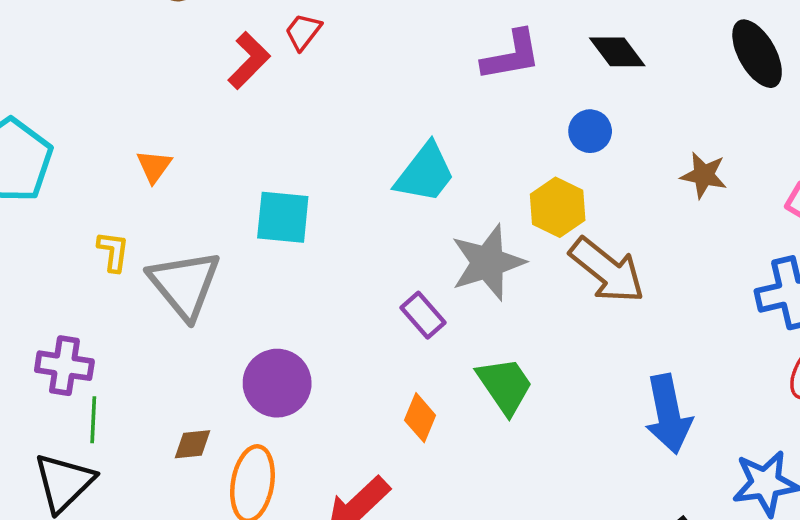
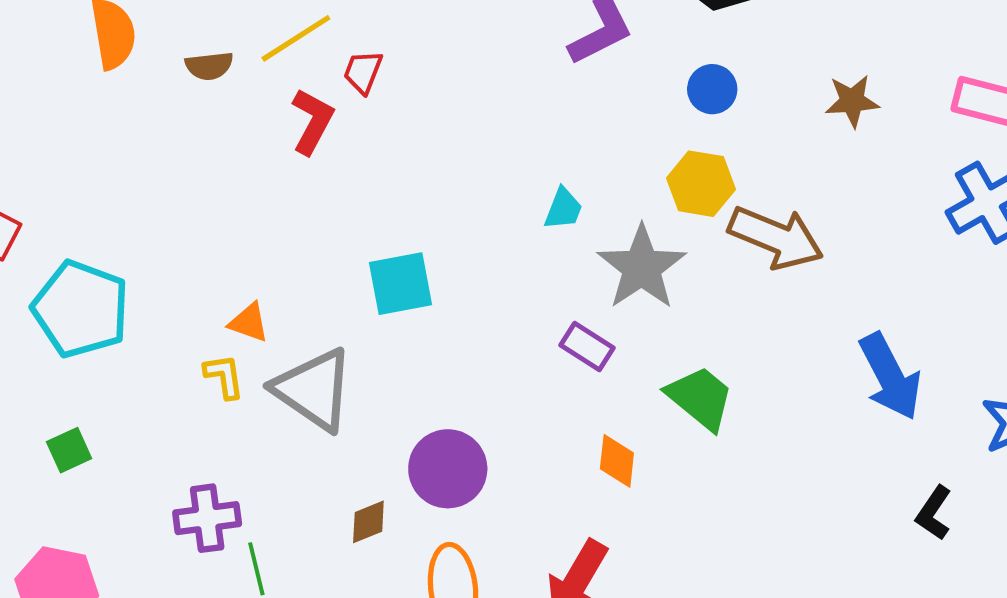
orange triangle: (154, 166) -> (249, 322), moved, turned -30
cyan trapezoid: (425, 173) -> (563, 209), moved, size x0.6
brown diamond: (193, 444) -> (368, 522), moved

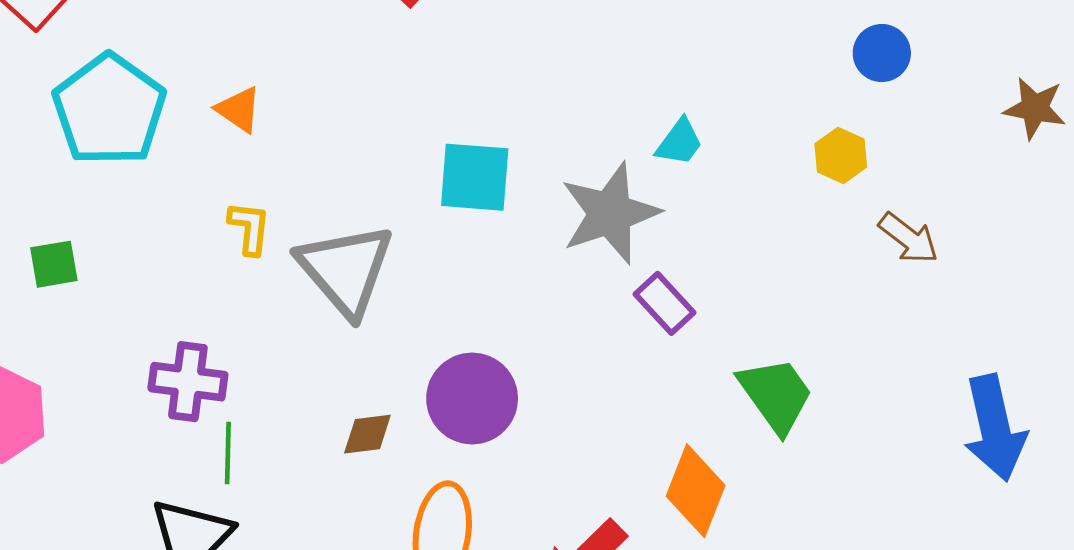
yellow hexagon: (701, 184) -> (841, 155), size x0.7
brown arrow: (776, 238) -> (909, 238), size x0.6
gray star: (642, 267) -> (610, 213), moved
orange triangle: (249, 322) -> (239, 110), moved
orange diamond: (617, 461) -> (696, 491), moved, size x1.4

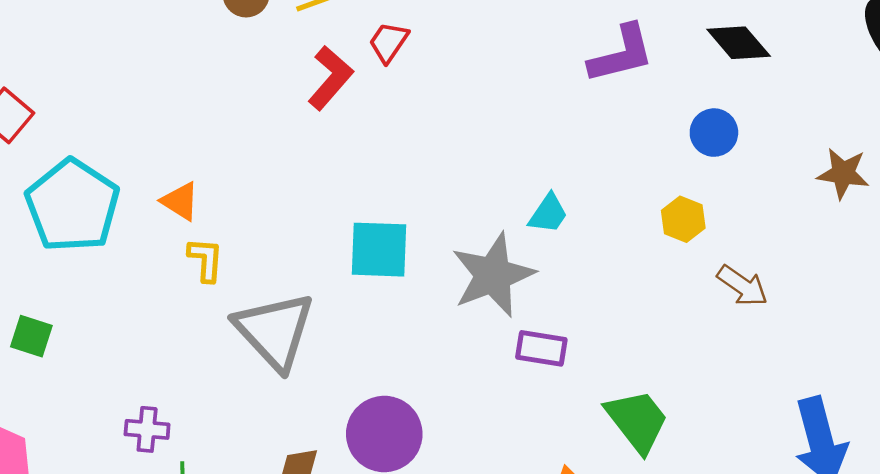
yellow L-shape: (249, 228) -> (206, 260), moved
green square: (54, 264) -> (31, 336), turned 30
purple rectangle: (665, 303) -> (541, 348), turned -36
purple cross: (188, 382) -> (147, 429), size x0.7

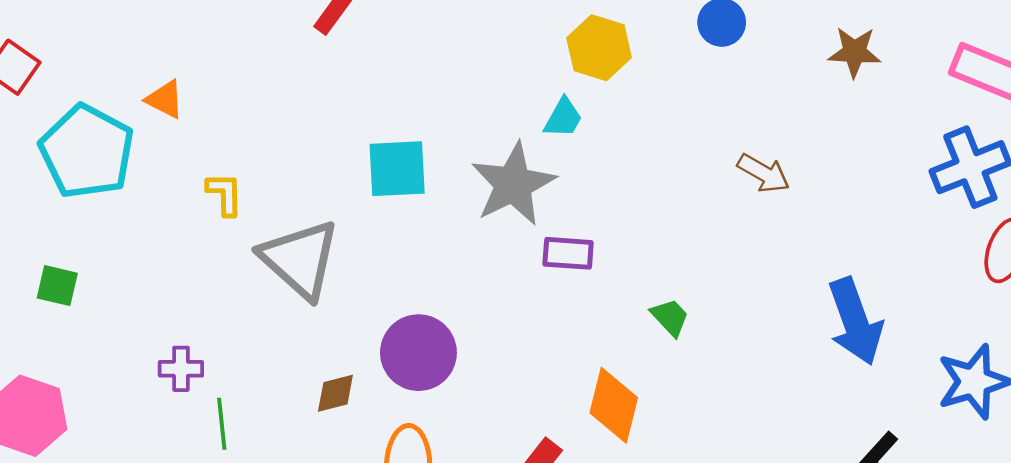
orange triangle: (180, 201) -> (165, 99), moved
yellow hexagon: (683, 219) -> (599, 48), moved, size x1.4
green trapezoid: (637, 421) -> (670, 317), size x0.6

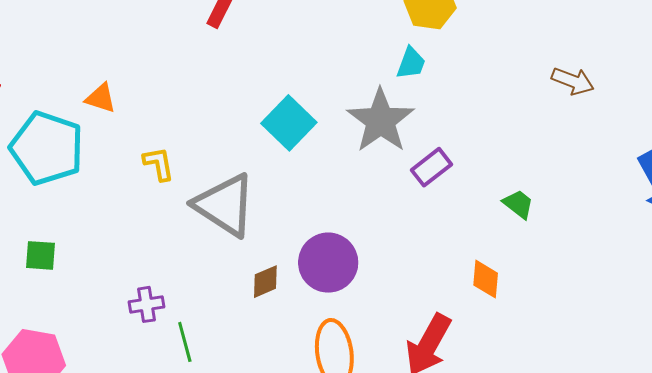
cyan square: (397, 169) -> (289, 123), turned -34
purple rectangle: (568, 253) -> (432, 167), turned -33
brown diamond: (335, 393) -> (265, 282), moved
orange diamond: (614, 405) -> (486, 279), size x0.7

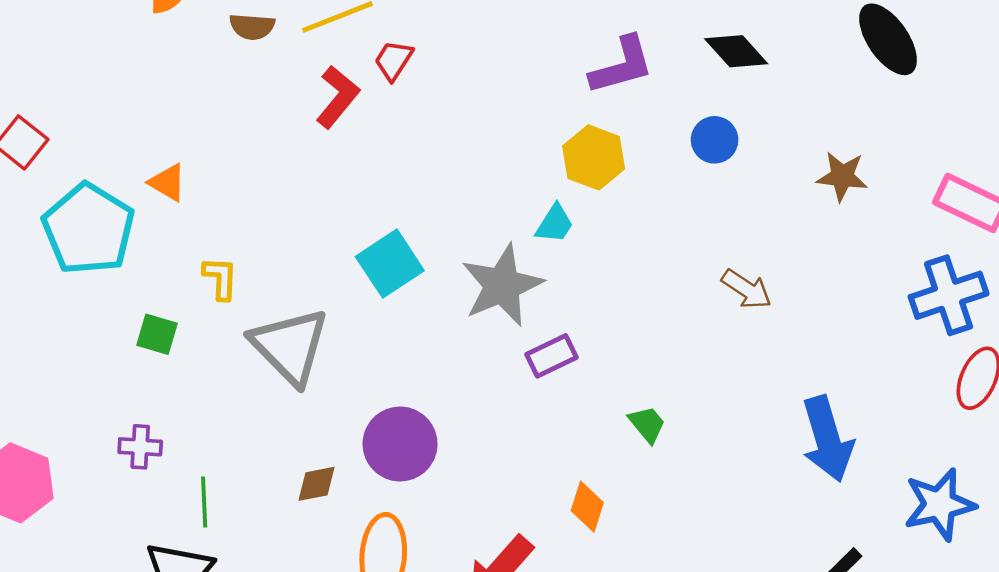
green square: (41, 255) -> (157, 334), moved
brown diamond: (265, 282) -> (316, 484), moved
purple cross: (146, 304) -> (140, 447), moved

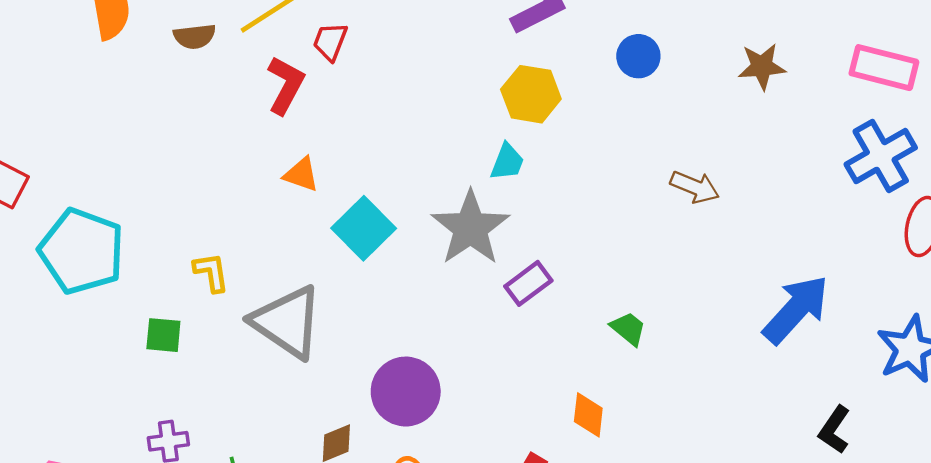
orange triangle: (168, 183) -> (301, 175), moved
blue arrow: (827, 439) -> (796, 309), turned -110

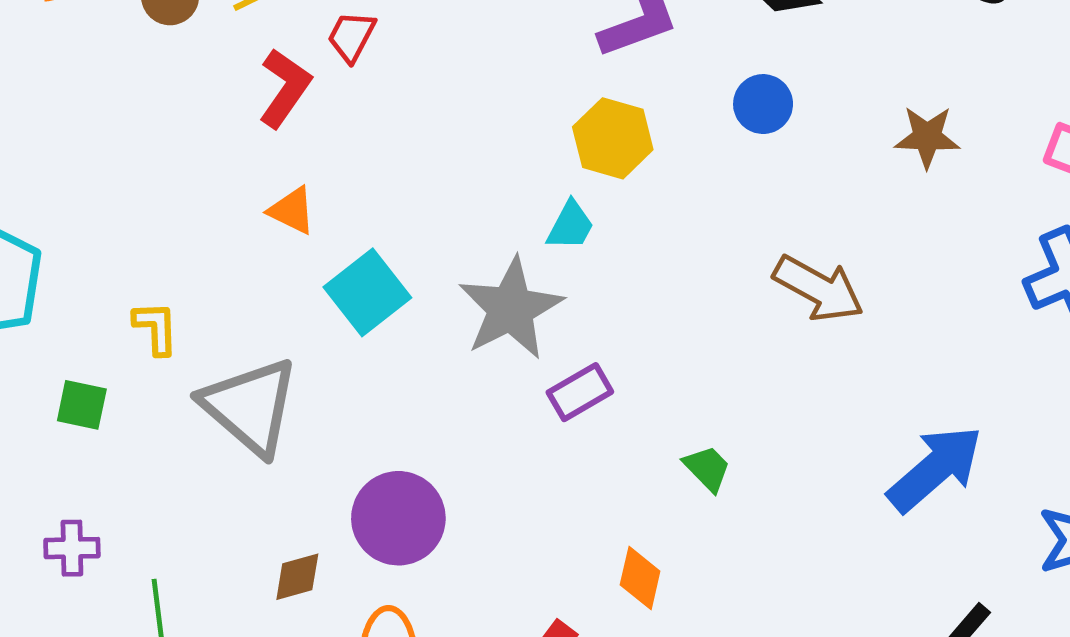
brown arrow: (695, 187) -> (818, 288), size x1.4

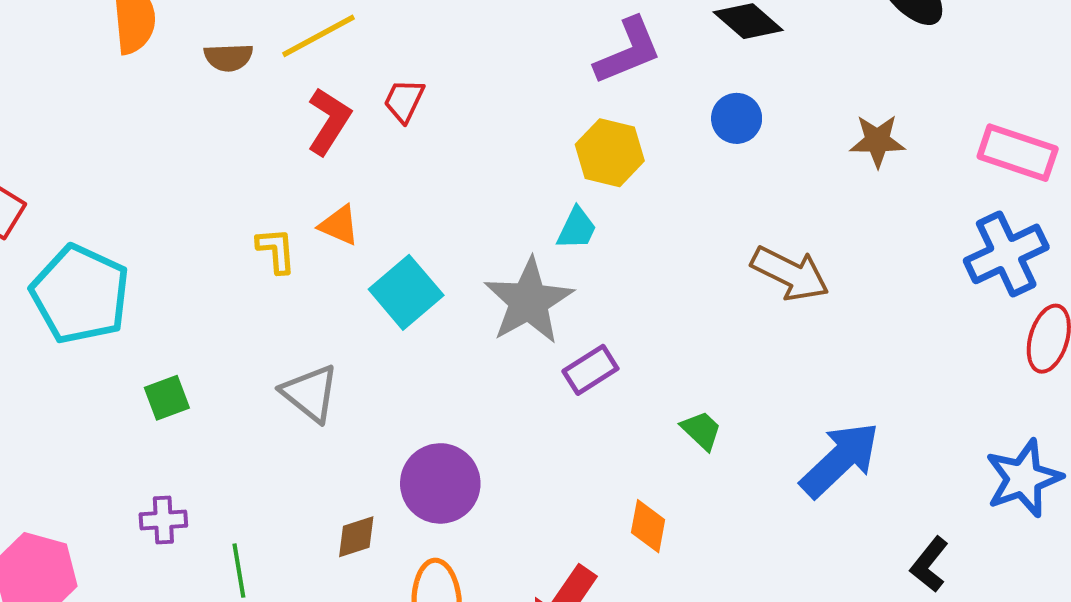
red trapezoid: (351, 36) -> (404, 101), moved
yellow L-shape: (156, 328) -> (276, 250), moved
green square: (82, 405) -> (167, 398), turned -30
gray triangle: (250, 406) -> (310, 393), size x0.7
blue arrow: (935, 469) -> (840, 460), moved

